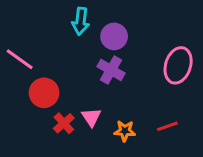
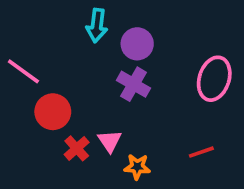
orange star: (125, 131) -> (137, 167), moved

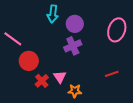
pink ellipse: (214, 79) -> (117, 30), moved
purple cross: (134, 84) -> (73, 46), turned 36
red line: (201, 152) -> (112, 74), moved

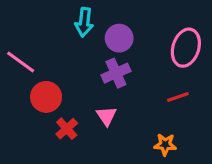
red line: (112, 74) -> (178, 97), moved
pink triangle: (60, 77) -> (106, 116), moved
orange star: (75, 91) -> (165, 145), moved

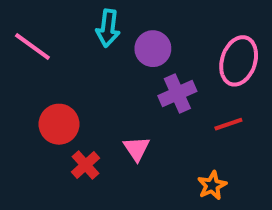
pink line: (21, 62) -> (32, 47), moved
purple cross: (116, 73) -> (177, 94), moved
orange star: (165, 145) -> (212, 185), turned -30

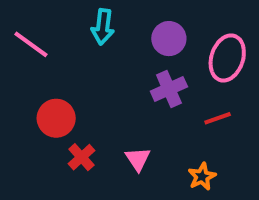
purple circle: (153, 49) -> (169, 39), moved
pink triangle: (137, 149) -> (138, 159), moved

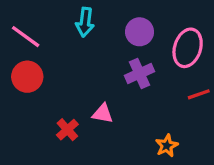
red circle: (56, 118) -> (27, 77), moved
red line: (218, 118) -> (199, 94), moved
pink triangle: (138, 159) -> (103, 114), moved, turned -45

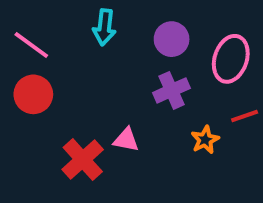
red cross: (67, 130) -> (83, 160), size x1.5
orange star: (167, 146) -> (205, 140), moved

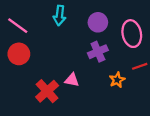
pink ellipse: (231, 59) -> (132, 34), turned -30

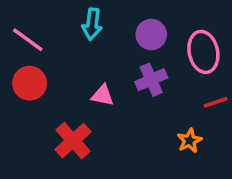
pink triangle: (72, 80) -> (103, 95), moved
orange star: (117, 80) -> (189, 141), moved

